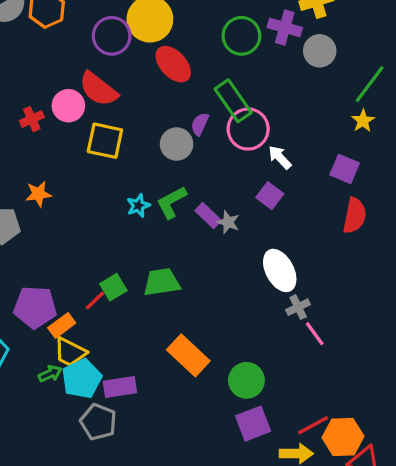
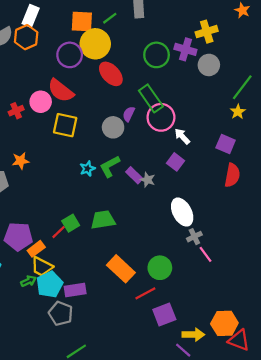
green circle: (246, 380) -> (160, 268), moved
red line: (313, 425) -> (145, 293), moved

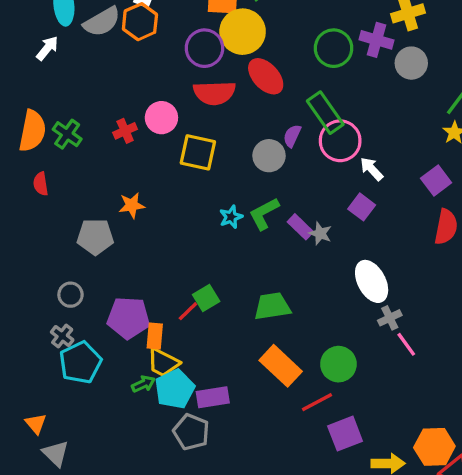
red semicircle: (61, 91) -> (214, 93), moved, turned -40
purple square: (226, 144) -> (436, 180), turned 30
green trapezoid: (103, 220) -> (272, 306), moved
orange rectangle: (36, 249) -> (155, 336), turned -48

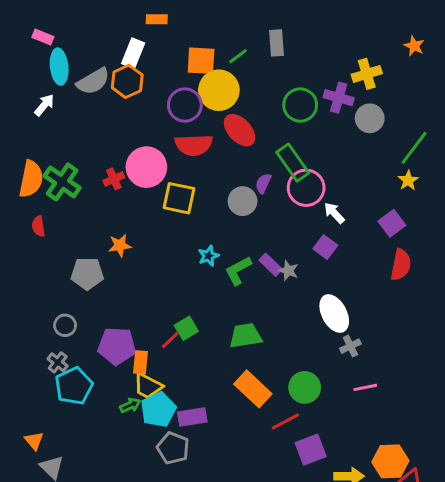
pink circle: (161, 118) -> (146, 167), size x1.4
green cross: (67, 134) -> (62, 182), size x1.4
green L-shape: (264, 214) -> (238, 271), moved
pink line: (406, 344) -> (365, 387), moved, turned -65

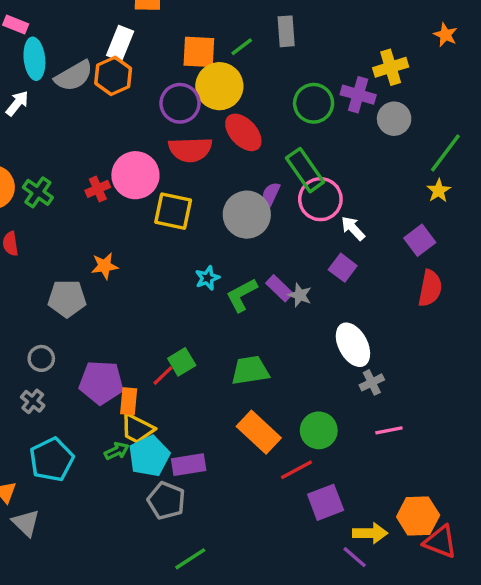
green cross: (62, 182) -> (38, 192), size x0.7
gray circle: (243, 201) -> (247, 215), size x1.4
cyan pentagon: (74, 386) -> (52, 459), moved

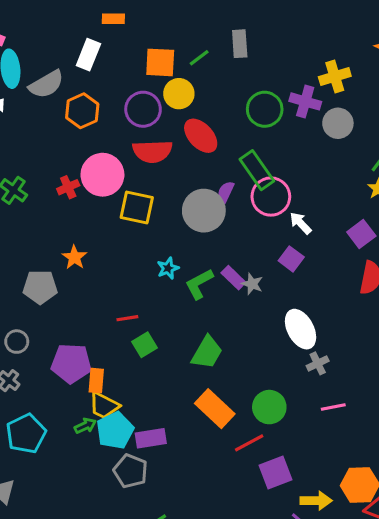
orange hexagon: (113, 76) -> (82, 111), moved
yellow circle: (219, 86) -> (179, 94), size x0.7
orange star: (105, 266) -> (74, 257), turned -30
green trapezoid: (250, 370) -> (207, 352), turned 129
red line: (163, 376) -> (127, 318), moved, turned 35

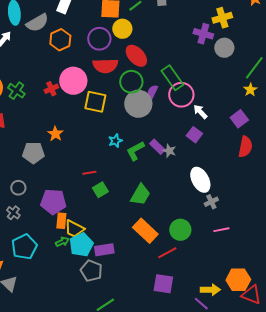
green circle: (265, 109) -> (131, 82), moved
orange rectangle: (96, 381) -> (61, 221), moved
purple square: (276, 473) -> (163, 284), moved, turned 30

